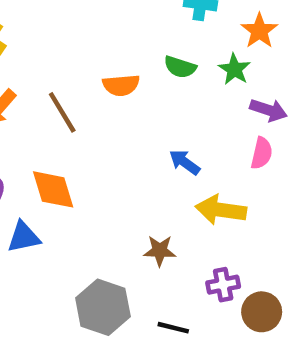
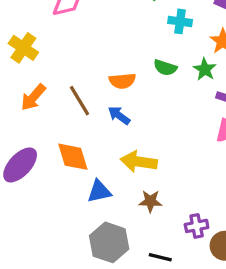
blue arrow: (185, 162) -> (119, 115), moved
yellow arrow: (221, 210) -> (139, 162), moved
blue triangle: (24, 237) -> (99, 191), moved

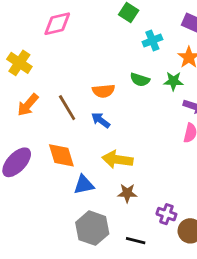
cyan cross: (180, 21) -> (152, 41), turned -30
green star: (205, 69) -> (173, 81), turned -30
purple cross: (197, 226) -> (166, 214), turned 30

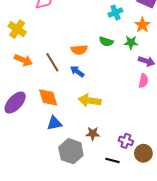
orange arrow: (28, 105) -> (23, 60), turned -108
blue triangle: (84, 185) -> (54, 123), moved
brown star: (127, 193) -> (93, 134), moved
black line: (136, 241) -> (112, 160), moved

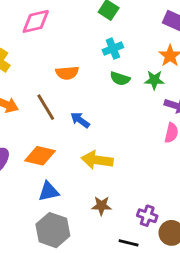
cyan cross: (115, 13) -> (113, 49), moved
orange semicircle: (79, 50) -> (67, 73), moved
orange diamond: (48, 97) -> (40, 156), turned -60
gray hexagon: (71, 151) -> (53, 230), moved

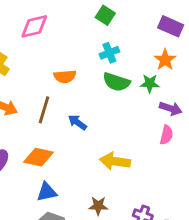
green semicircle: (120, 79) -> (116, 82), size x1.4
brown line: (46, 107) -> (44, 110), turned 48
yellow arrow: (97, 160) -> (115, 161), moved

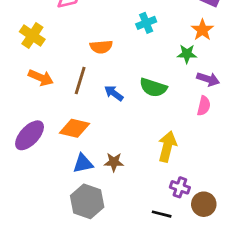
green semicircle: (116, 82) -> (153, 88), moved
yellow arrow: (115, 161) -> (167, 147), moved, turned 96
brown star: (98, 206) -> (114, 162), moved

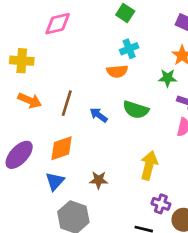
yellow cross: (32, 36) -> (22, 61), turned -30
orange semicircle: (101, 47) -> (117, 71), moved
orange diamond: (74, 128) -> (62, 148), turned -32
blue triangle: (83, 163) -> (55, 181), moved, turned -36

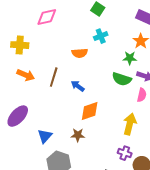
orange semicircle: (117, 71) -> (80, 53), moved
green semicircle: (136, 110) -> (122, 79), moved
orange diamond: (62, 148) -> (90, 111), moved
yellow arrow: (149, 165) -> (130, 124), moved

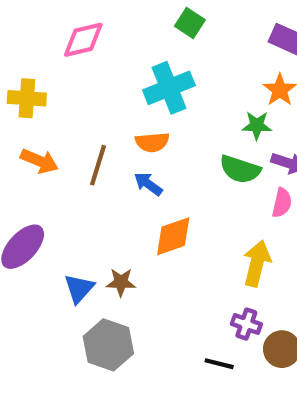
cyan cross: (101, 36) -> (169, 88), moved, size x1.6
orange semicircle: (80, 53) -> (152, 142), moved
brown star: (78, 135) -> (121, 282), moved

